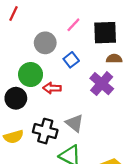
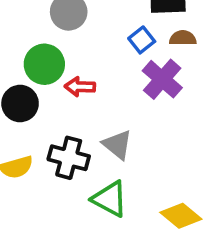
blue square: (71, 60) -> (142, 40), moved

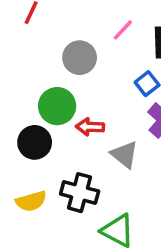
gray triangle: (117, 145) -> (125, 154), moved

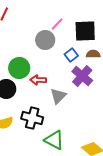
gray circle: (80, 58) -> (45, 40), moved
gray triangle: (125, 154) -> (58, 96), turned 36

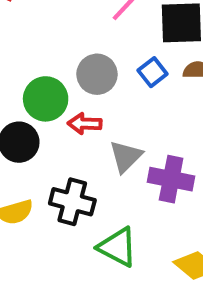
gray circle: (45, 40) -> (97, 74), moved
purple cross: (82, 76) -> (171, 179), moved, turned -30

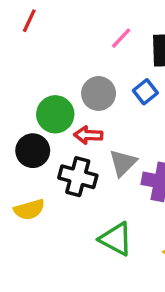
black cross: (72, 202) -> (78, 177), moved

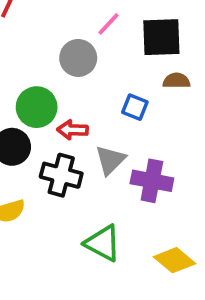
blue square: (145, 92) -> (135, 107), moved, turned -30
gray circle: (99, 93) -> (78, 58), moved

